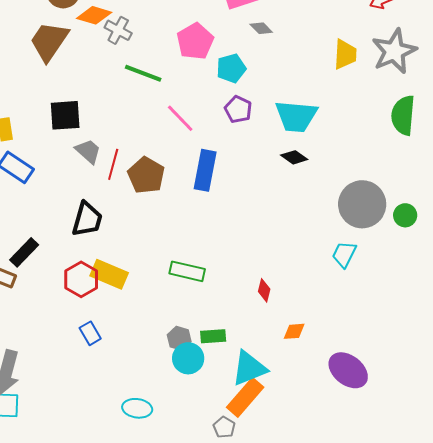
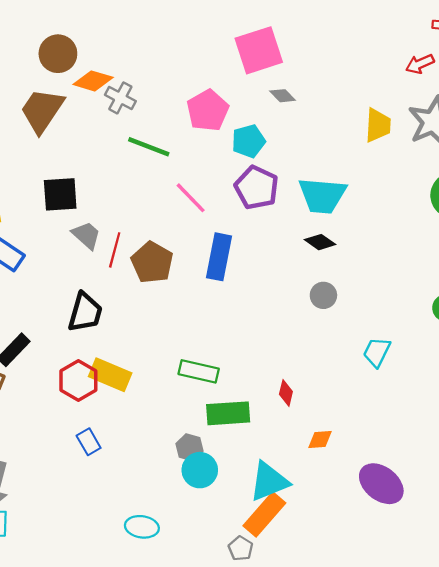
purple pentagon: (238, 109) -> (256, 188), size x1.4
gray circle: (362, 204) -> (323, 295), moved, size x0.5
green rectangle: (213, 336) -> (228, 413), moved, size x1.5

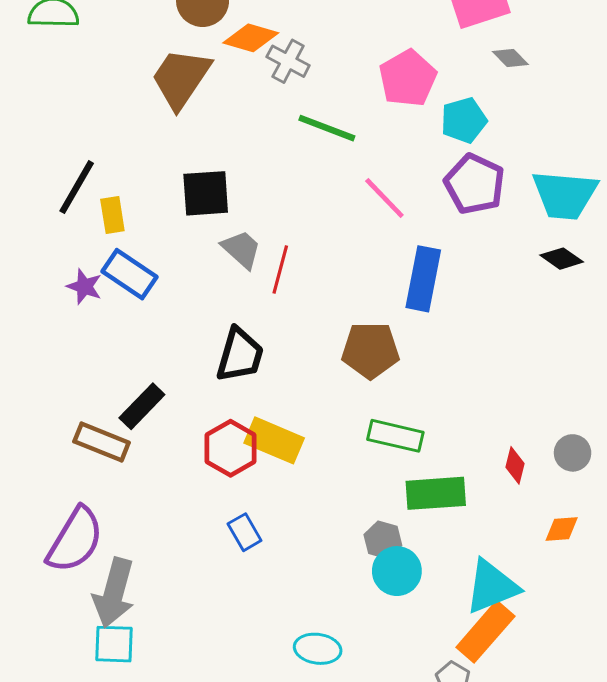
brown pentagon: (152, 262) -> (370, 350), moved, turned -30
gray circle: (323, 295) -> (573, 453), moved

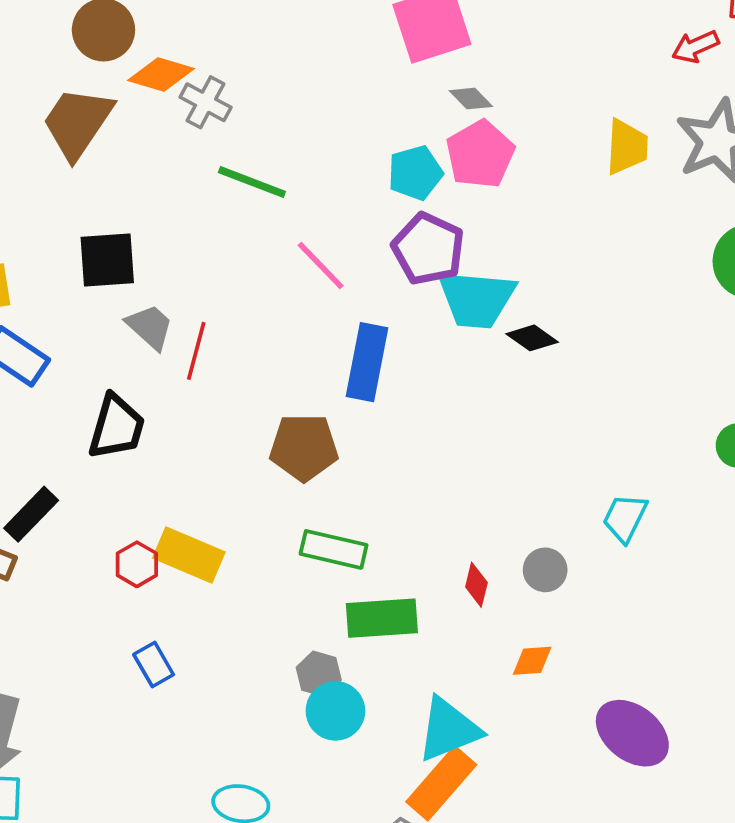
pink pentagon: (408, 78) -> (480, 154), moved
cyan trapezoid: (565, 195) -> (476, 299), moved
black trapezoid: (240, 355) -> (116, 427), moved
red hexagon: (231, 448) -> (137, 564), size x0.7

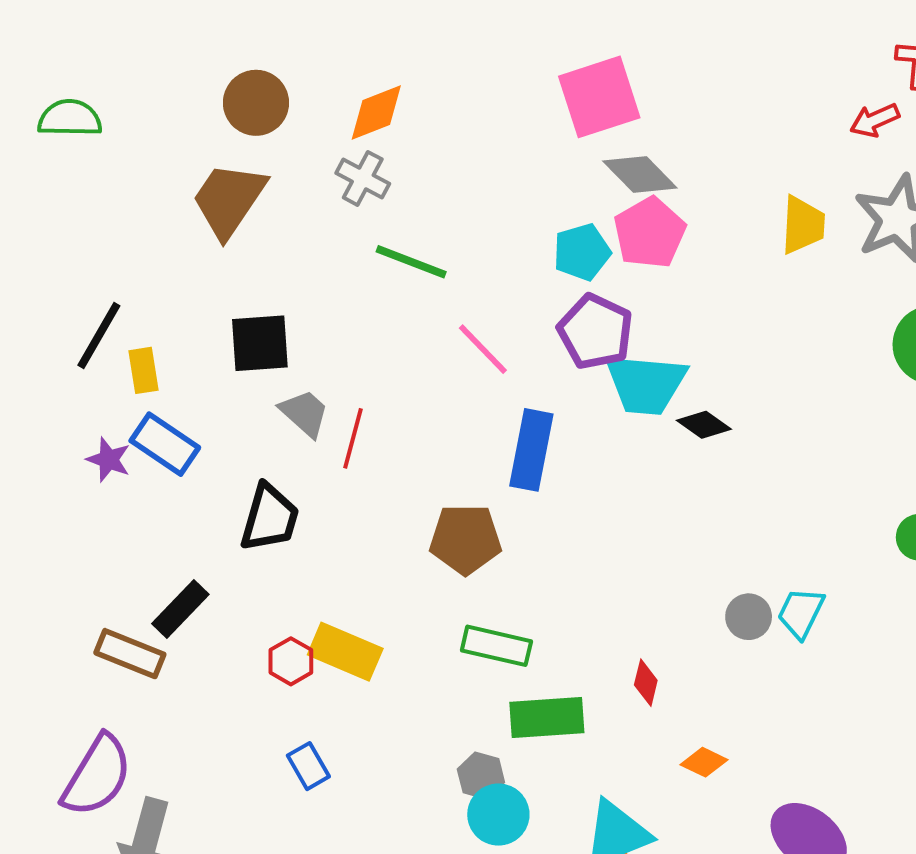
orange diamond: (161, 74) -> (376, 112), moved, turned -38
gray diamond: (471, 99) -> (640, 175), size x1.6
gray circle: (545, 570) -> (749, 617), moved
orange diamond: (532, 661) -> (704, 762), turned 30

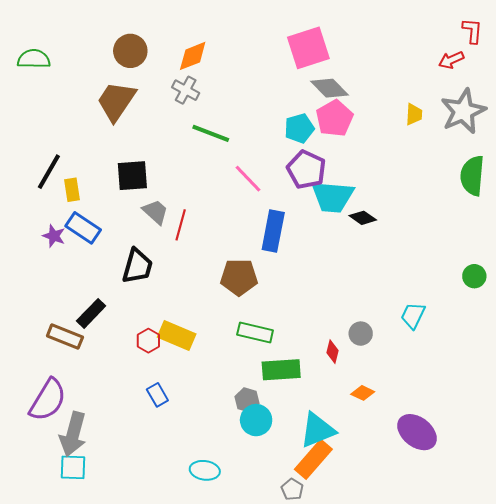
yellow trapezoid: (803, 225) -> (414, 114), size x0.7
gray circle: (749, 617) -> (361, 334), moved

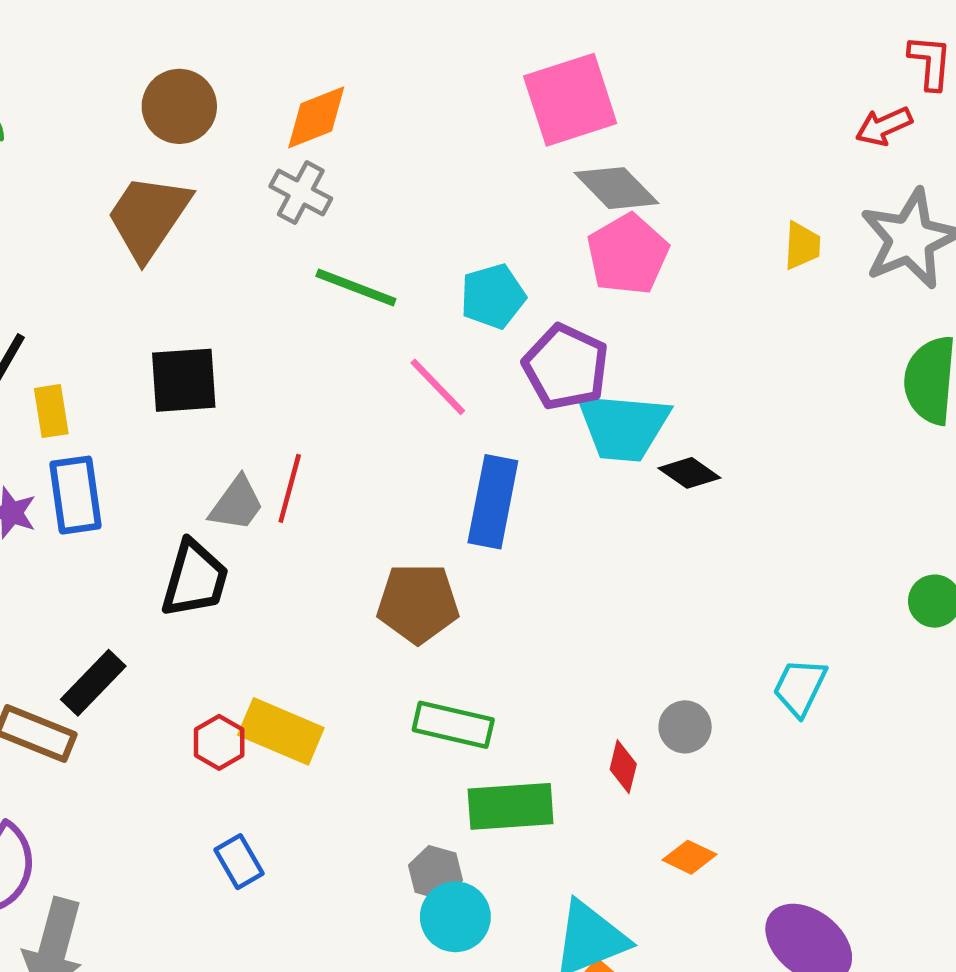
cyan pentagon: (299, 128) -> (493, 296), moved
gray trapezoid: (155, 212) -> (237, 504), moved, turned 84
blue rectangle: (83, 228) -> (76, 495), turned 48

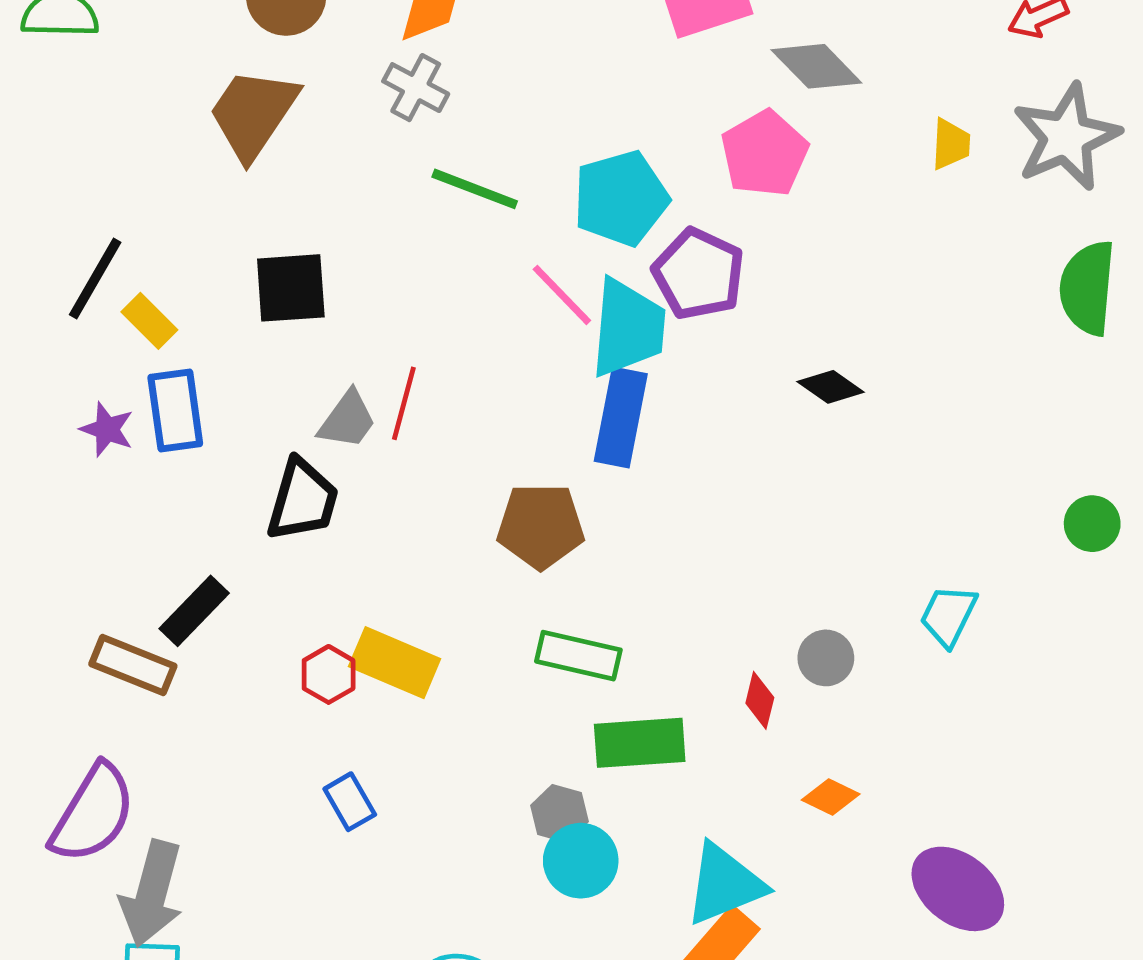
gray diamond: (617, 188) -> (816, 66), moved
cyan pentagon: (493, 296) -> (621, 198), size x1.4
yellow rectangle: (51, 411) -> (149, 321), turned -36
cyan trapezoid: (623, 427) -> (628, 328), moved, turned -90

